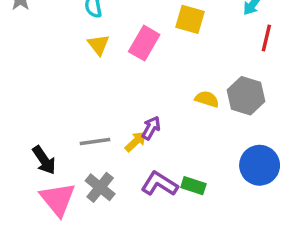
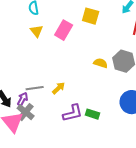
purple arrow: (151, 128) -> (23, 99), moved
purple L-shape: (159, 184) -> (73, 113), turned 135
gray cross: (100, 187) -> (26, 112), moved

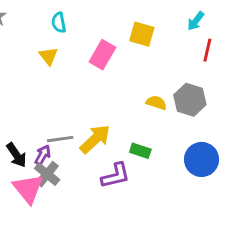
yellow triangle: (37, 31) -> (49, 56), moved
yellow arrow: (59, 88) -> (95, 139), size x1.6
green rectangle: (93, 114) -> (140, 151), moved

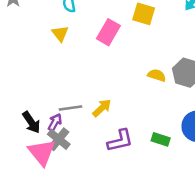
yellow arrow: (95, 139) -> (102, 108), size x0.7
green rectangle: (140, 151) -> (161, 139), moved

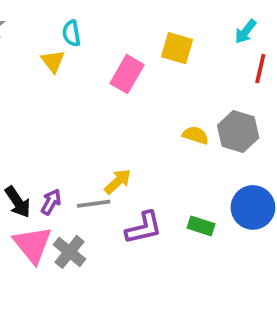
yellow triangle: (60, 33) -> (53, 61), moved
gray line: (70, 108) -> (94, 204), moved
gray cross: (59, 139) -> (70, 252), moved

